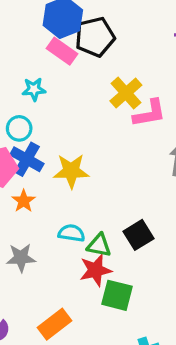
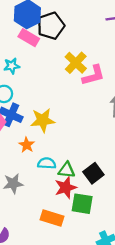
orange star: (24, 201) -> (27, 145), moved
black square: (138, 235) -> (93, 173), moved
orange rectangle: (54, 324) -> (52, 218), moved, turned 60

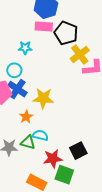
black pentagon: (51, 26) -> (66, 33), moved, turned 30
pink rectangle: (29, 38) -> (44, 26), turned -36
green triangle: (67, 170) -> (28, 142), moved

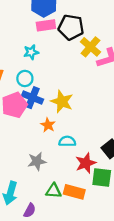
yellow star: (43, 98) -> (62, 101), turned 30
green triangle: (28, 142) -> (54, 191), moved

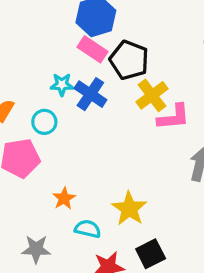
pink rectangle: (46, 25) -> (92, 49), turned 30
blue cross: (32, 98) -> (90, 94), moved
yellow star: (62, 101) -> (129, 209), moved

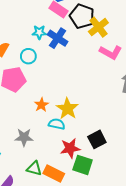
yellow cross: (152, 95) -> (98, 27), moved
pink L-shape: (174, 117) -> (111, 52), turned 35
yellow star: (129, 209) -> (67, 109), moved

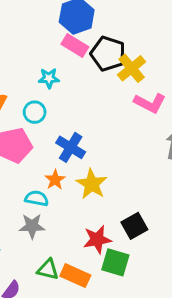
blue cross: (58, 38) -> (71, 147), moved
cyan semicircle: (57, 124) -> (37, 198), moved

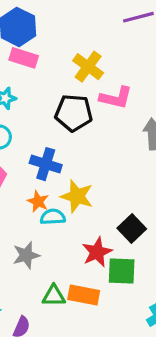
black pentagon: (108, 54) -> (74, 113), moved
cyan semicircle: (37, 198) -> (53, 217), moved

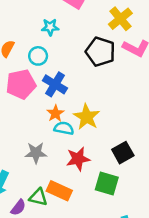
blue cross: (46, 164) -> (55, 84), moved
red star: (97, 252) -> (78, 159), moved
orange rectangle: (84, 295) -> (59, 191), moved
green triangle: (54, 296) -> (38, 197), moved

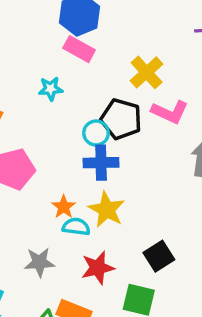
cyan circle: (38, 56) -> (96, 133), moved
blue cross: (55, 84) -> (101, 163), moved, turned -30

